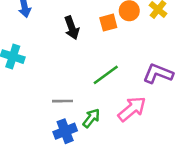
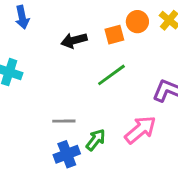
black arrow: (72, 28) -> (74, 40), turned 95
green line: (106, 75) -> (111, 75), moved

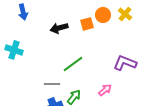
green line: (111, 75) -> (73, 64), moved
pink arrow: (140, 130) -> (105, 90), size x0.6

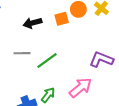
gray line: (52, 84) -> (22, 53), moved
pink arrow: (105, 90) -> (80, 88), size x1.6

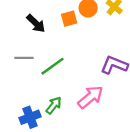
black arrow: (32, 23) -> (36, 23), turned -120

